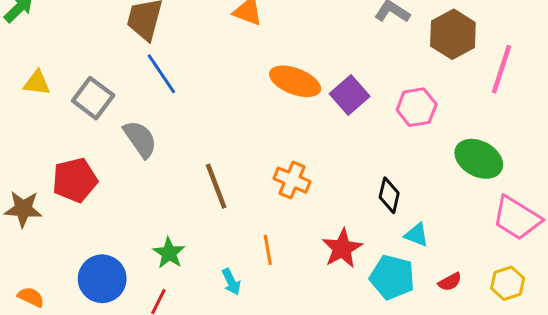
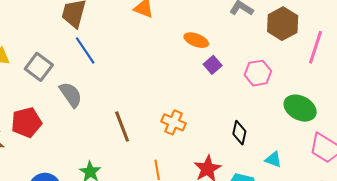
orange ellipse: (295, 81) -> (196, 40), moved, size x0.7
purple square: (350, 95) -> (213, 65), size x0.7
cyan triangle: (417, 235) -> (273, 159), moved

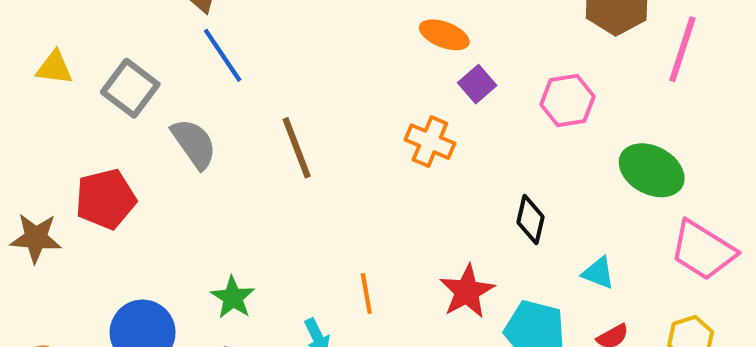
orange cross: (174, 122) -> (430, 142), moved
brown line: (122, 127) -> (297, 148), moved

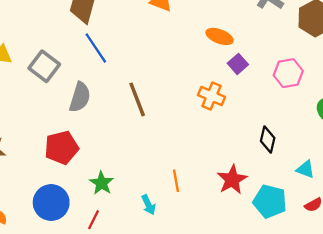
gray semicircle: (194, 144) -> (80, 97), turned 52
red pentagon: (106, 199) -> (61, 148), moved

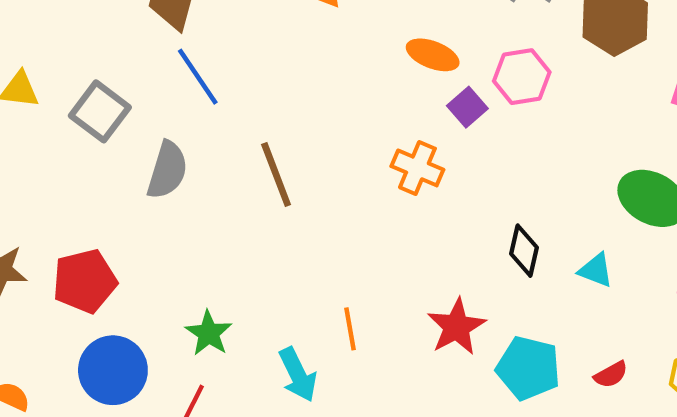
pink hexagon: (288, 73) -> (522, 77), moved
red pentagon: (61, 148) -> (85, 281), moved
cyan triangle: (305, 169) -> (596, 270), moved
cyan arrow: (149, 205) -> (298, 375), size x1.4

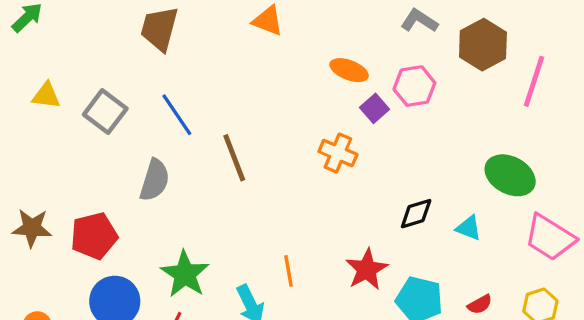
blue line: (198, 77) -> (177, 115), moved
gray semicircle: (167, 170) -> (155, 180), moved
black diamond: (524, 251) -> (416, 214), turned 60
green star: (209, 333) -> (185, 274), size x1.4

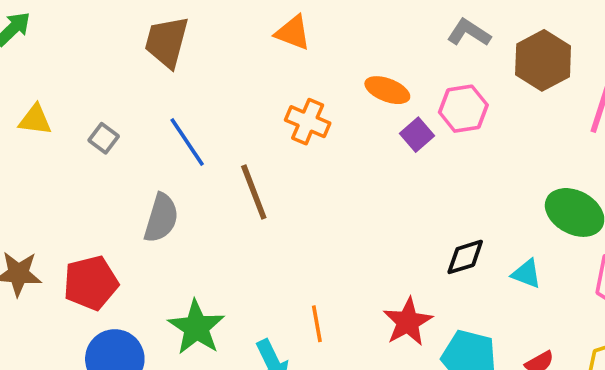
gray square: (105, 112) -> (104, 138), size x0.6
orange cross: (338, 153) -> (308, 122), moved

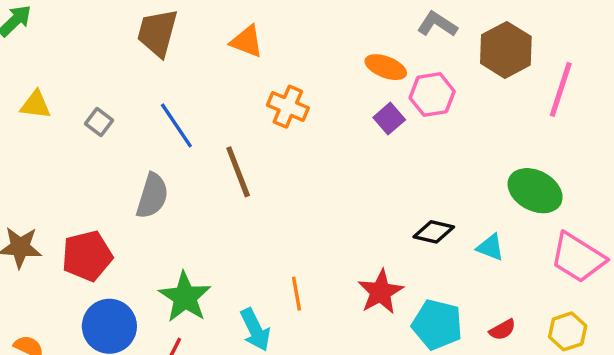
orange triangle: (293, 33) -> (247, 41), moved
orange ellipse: (387, 90) -> (386, 67), moved
black diamond: (465, 257) -> (434, 232), turned 30

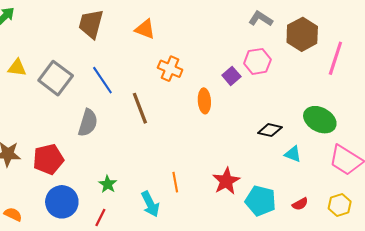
orange ellipse: (386, 67) -> (204, 101), moved, turned 65
gray square: (99, 122) -> (56, 78), size x2.0
black diamond: (434, 232) -> (270, 130), moved
green star: (185, 297) -> (108, 184), size x0.6

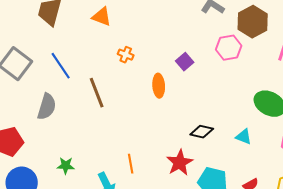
pink hexagon: (257, 61) -> (229, 48), moved
orange cross: (170, 69) -> (126, 55), size x0.7
black diamond: (270, 130) -> (202, 132), moved
green star: (108, 184) -> (66, 166), turned -30

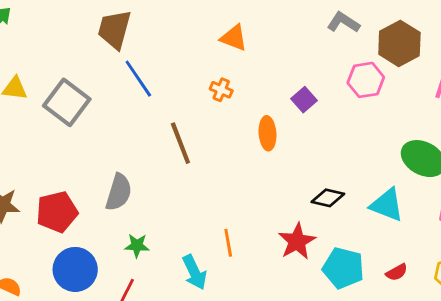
orange triangle: (102, 17) -> (234, 38), moved
blue line: (61, 66) -> (138, 79), moved
gray semicircle: (47, 107) -> (119, 192), moved
cyan triangle: (244, 137) -> (387, 205), size x1.5

